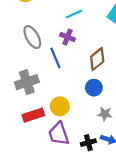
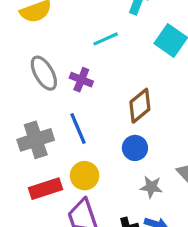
purple cross: (67, 37) -> (81, 80), moved
blue line: (55, 58) -> (78, 128), moved

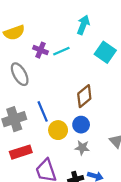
purple cross: (81, 80) -> (41, 50), moved
yellow circle: (85, 176) -> (58, 130), moved
gray star: (151, 187) -> (82, 148), moved

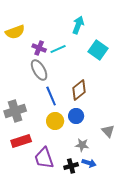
gray ellipse: (20, 74) -> (39, 70), moved
blue line: (43, 111) -> (51, 96), moved
gray star: (82, 148) -> (82, 145), moved

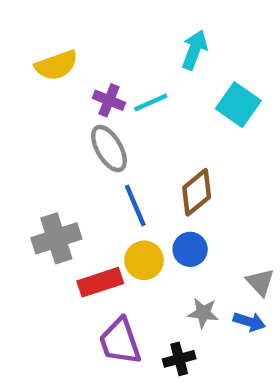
red rectangle: (21, 141) -> (100, 282), moved
blue arrow: (89, 163) -> (249, 322), moved

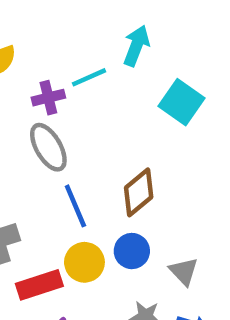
purple cross: (109, 100) -> (48, 98), turned -36
cyan line: (151, 102) -> (89, 77), moved
gray triangle: (260, 282) -> (184, 271), moved

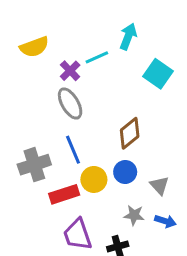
purple cross: (48, 98) -> (70, 71), turned -30
blue line: (75, 206) -> (73, 150), moved

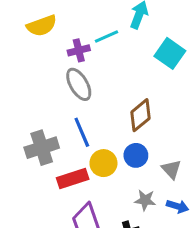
purple cross: (70, 71) -> (79, 50), turned 30

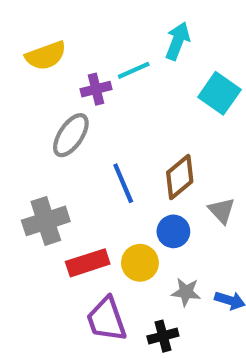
gray ellipse: (79, 84) -> (71, 135), moved, turned 64
blue line: (82, 132) -> (123, 183), moved
yellow circle: (103, 163) -> (140, 263), moved
gray triangle: (171, 169) -> (222, 210), moved

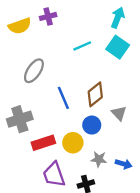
cyan arrow: (178, 41) -> (118, 18), moved
cyan line: (134, 70) -> (82, 46), moved
purple cross: (96, 89) -> (48, 16), moved

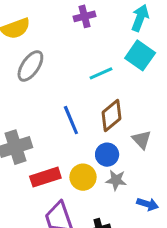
purple cross: (48, 16) -> (85, 16), moved
cyan line: (82, 46) -> (101, 73), moved
gray ellipse: (34, 71) -> (30, 66), moved
gray star: (99, 159) -> (116, 180), moved

